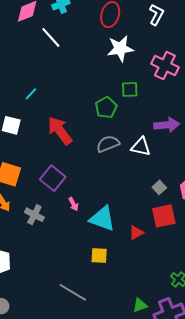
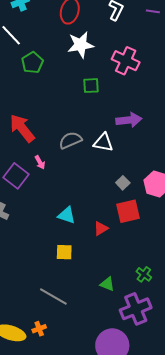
green pentagon: (106, 108) -> (32, 63), moved
pink arrow: (73, 204) -> (40, 162), moved
cyan triangle: (102, 219) -> (67, 215), size x0.7
gray line: (73, 292) -> (53, 297), moved
green triangle: (140, 305) -> (107, 284), moved, turned 42

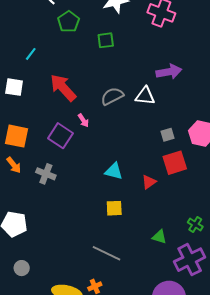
green square: (91, 86) -> (106, 40), moved
gray square: (123, 183) -> (167, 135), turned 32

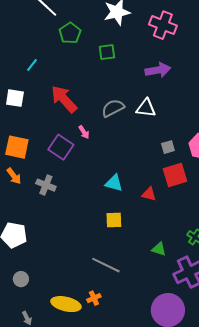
purple arrow: (169, 72) -> (158, 70), moved
red triangle: (149, 182) -> (149, 194), turned 49

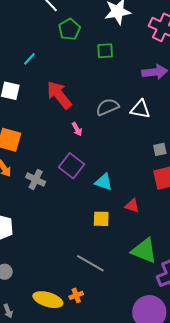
purple square: (61, 147) -> (72, 166), moved
red triangle: (149, 194) -> (132, 206), moved
green triangle: (159, 249) -> (144, 251), size x1.8

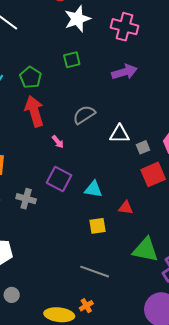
green pentagon: (69, 29) -> (31, 77), moved
red arrow: (59, 95) -> (34, 111), turned 32
white triangle: (140, 109) -> (119, 134), moved

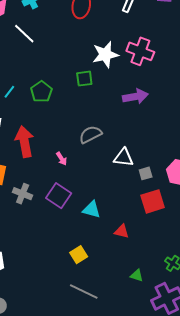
white star: (77, 19) -> (105, 54), moved
red arrow: (34, 111) -> (24, 142), moved
gray cross: (26, 199) -> (23, 194), moved
yellow square: (98, 226) -> (79, 255), moved, turned -30
green triangle: (145, 250) -> (137, 275), size x0.5

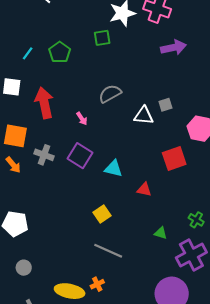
purple arrow: (135, 96) -> (173, 47), moved
gray square: (146, 173) -> (165, 105), moved

